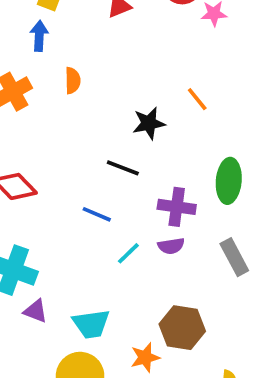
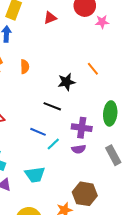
orange semicircle: (73, 80) -> (25, 67), moved
cyan line: (128, 253) -> (53, 144), moved
cyan trapezoid: (91, 324) -> (35, 175), moved

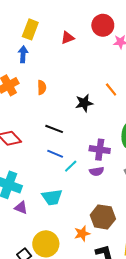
black line: (52, 106) -> (54, 129), moved

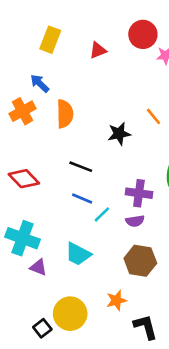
blue arrow: (23, 54) -> (40, 83), moved, turned -49
orange semicircle: (42, 87) -> (65, 114), size x1.5
cyan trapezoid: (52, 197) -> (78, 254), turned 35
brown hexagon: (103, 217) -> (140, 261), moved

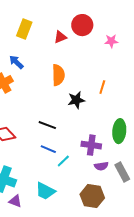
red circle: (143, 34) -> (82, 25), moved
orange semicircle: (65, 114) -> (58, 75), moved
orange line: (154, 116) -> (102, 87), turned 56
purple semicircle: (135, 221) -> (101, 166), moved

